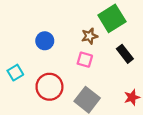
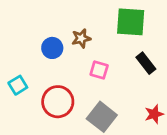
green square: (112, 18) -> (131, 22), turned 36
brown star: (90, 36) -> (81, 38), moved

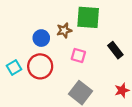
green square: (131, 22) -> (88, 17), moved
red circle: (58, 102) -> (40, 66), moved

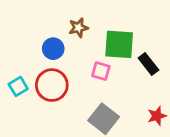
green square: (88, 17) -> (119, 44), moved
brown star: (64, 30) -> (78, 28), moved

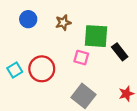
blue circle: (53, 49) -> (28, 19), moved

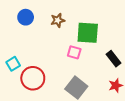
black rectangle: (120, 52) -> (114, 59), moved
red circle: (42, 69) -> (33, 78), moved

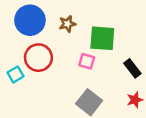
blue circle: (26, 17) -> (30, 20), size x1.6
red circle: (33, 78) -> (38, 58), moved

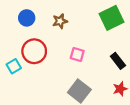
blue circle: (30, 20) -> (27, 18), size x0.6
green square: (102, 38) -> (112, 18), moved, turned -30

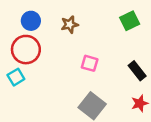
green square: (112, 18) -> (130, 21), size x0.7
red circle: (34, 51) -> (26, 50), moved

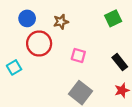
red circle: (26, 50) -> (39, 43), moved

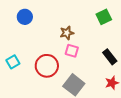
brown star: (61, 22) -> (67, 33), moved
red circle: (39, 43) -> (47, 66), moved

